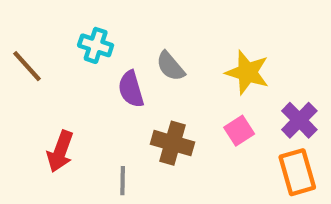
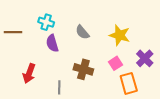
brown line: (27, 66) -> (13, 32), turned -48
purple semicircle: (131, 89) -> (52, 43), moved
orange rectangle: (297, 172) -> (129, 83), moved

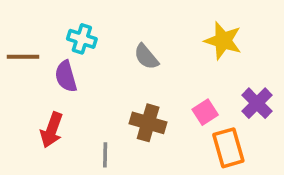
yellow star: (120, 35) -> (223, 41), moved
purple semicircle: (52, 43) -> (66, 76), moved

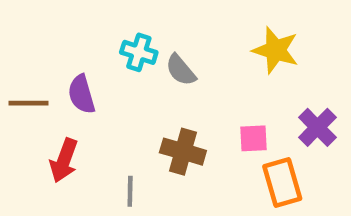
cyan cross: (82, 39) -> (139, 52), moved
brown line: (23, 57) -> (29, 103), moved
pink square: (205, 112) -> (254, 138), turned 30

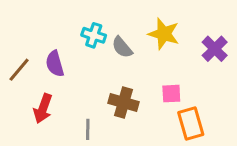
yellow star: (276, 50) -> (164, 34), moved
brown line: (29, 103) -> (19, 70), turned -50
purple cross: (317, 127) -> (215, 49), moved

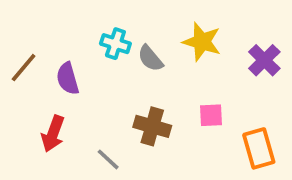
brown line: (19, 70) -> (24, 68), moved
orange rectangle: (191, 123) -> (259, 148), moved
gray line: (88, 129) -> (108, 159), turned -48

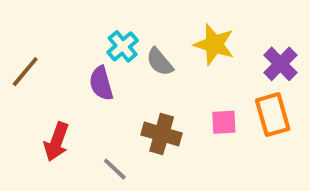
cyan cross: (115, 44) -> (123, 46), turned 32
purple semicircle: (68, 79) -> (101, 83), moved
orange rectangle: (259, 148) -> (273, 115), moved

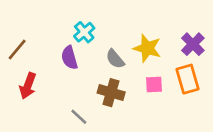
yellow star: (214, 44) -> (147, 48), moved
gray semicircle: (160, 62) -> (115, 59), moved
red arrow: (56, 142) -> (28, 86), moved

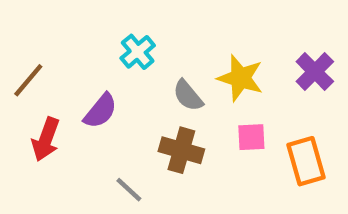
purple semicircle: (69, 58) -> (100, 111), moved, turned -125
orange rectangle: (188, 79) -> (306, 161), moved

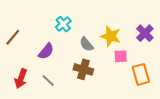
pink square: (251, 137) -> (121, 56), moved
red arrow: (46, 139) -> (21, 79), moved
gray line: (129, 190) -> (48, 81), moved

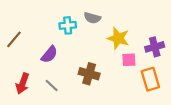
cyan cross: (63, 24) -> (68, 25), turned 35
purple cross: (145, 33) -> (155, 47), moved, turned 30
gray semicircle: (86, 44) -> (92, 18), moved, turned -35

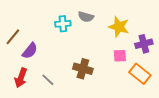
yellow star: (118, 38) -> (119, 27), moved
purple semicircle: (49, 54) -> (30, 51), moved
orange rectangle: (150, 79) -> (140, 74), turned -35

